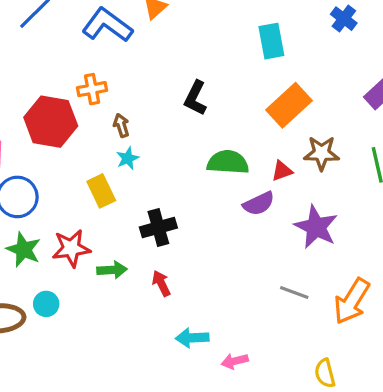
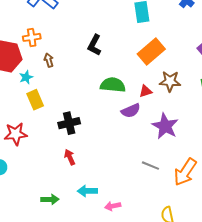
cyan star: (128, 158) -> (26, 77), moved
green arrow: (112, 270) -> (50, 199), moved

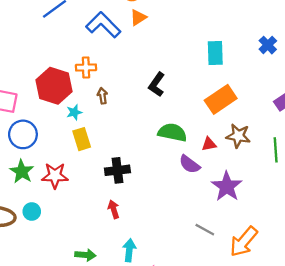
purple semicircle: (131, 111) -> (189, 164), turned 54
cyan arrow: (87, 191) -> (129, 250), turned 90

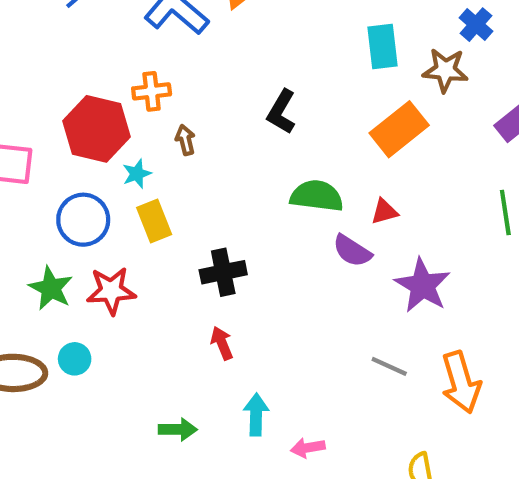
blue circle: (23, 134) -> (83, 220), moved
brown star: (238, 136) -> (445, 70), moved
orange arrow: (244, 242) -> (461, 382), turned -52

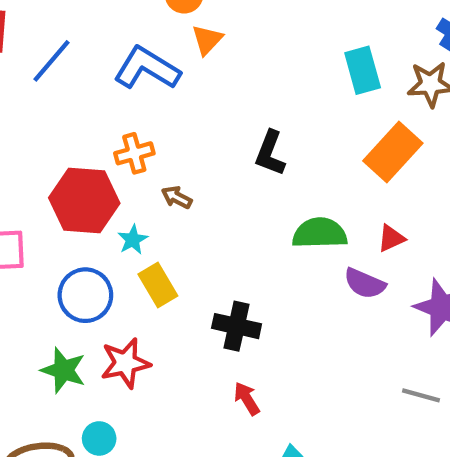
brown arrow: (185, 140) -> (177, 197), turned -40
black cross: (223, 272) -> (237, 326), turned 33

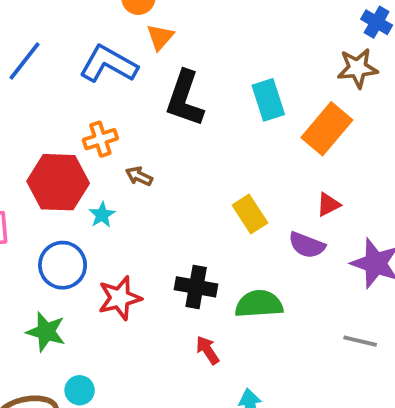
cyan rectangle: (363, 70) -> (268, 100), moved
black L-shape: (270, 153) -> (185, 99), moved, size x1.4
green semicircle: (320, 233) -> (259, 304), moved
yellow rectangle: (158, 285) -> (250, 214), moved
red star: (125, 363) -> (120, 298), moved

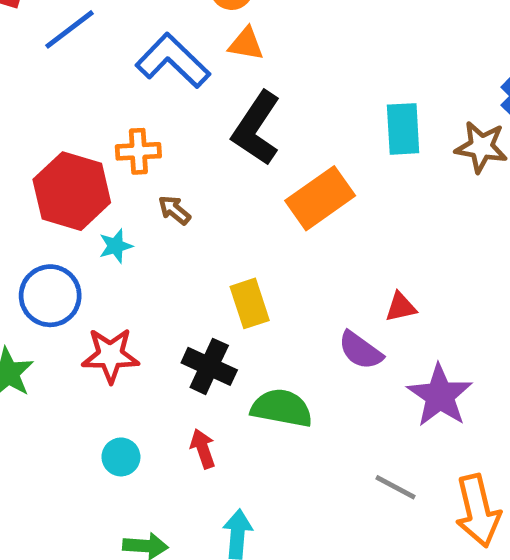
orange triangle: (160, 37) -> (246, 44), turned 44
cyan rectangle: (268, 100) -> (403, 129), moved
orange rectangle: (327, 129) -> (320, 198), moved
yellow rectangle: (250, 214) -> (250, 303), moved
cyan circle: (80, 390) -> (121, 457), moved

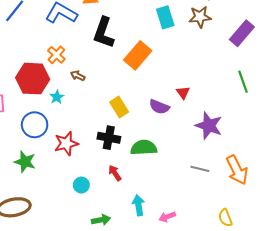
orange cross: (138, 151) -> (56, 55), turned -30
red triangle: (401, 307) -> (183, 93), turned -40
purple semicircle: (360, 350) -> (159, 107), moved

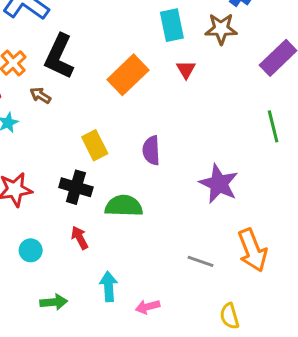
black L-shape: (104, 33) -> (59, 56), moved
red triangle: (183, 93) -> (186, 70), moved
purple semicircle: (159, 107) -> (151, 150), turned 60
gray line: (200, 169) -> (201, 261), moved

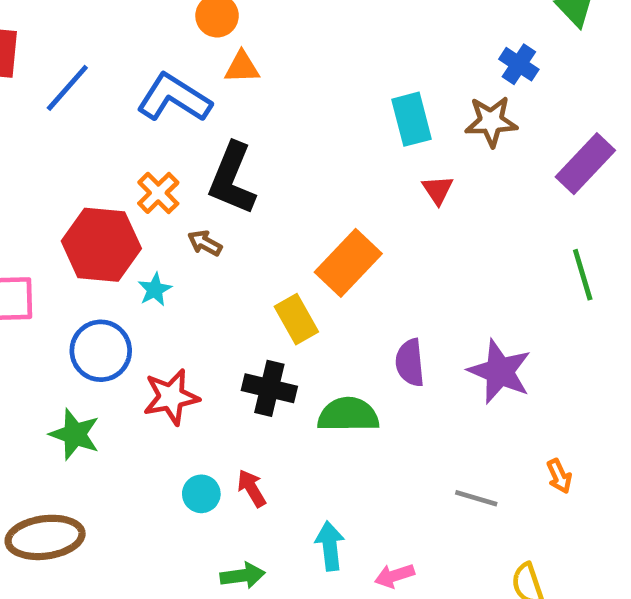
orange rectangle: (128, 75) -> (348, 263), moved
purple semicircle: (151, 150) -> (410, 363), moved
red arrow: (80, 238) -> (252, 488), moved
orange arrow: (252, 250) -> (559, 476), size x0.5

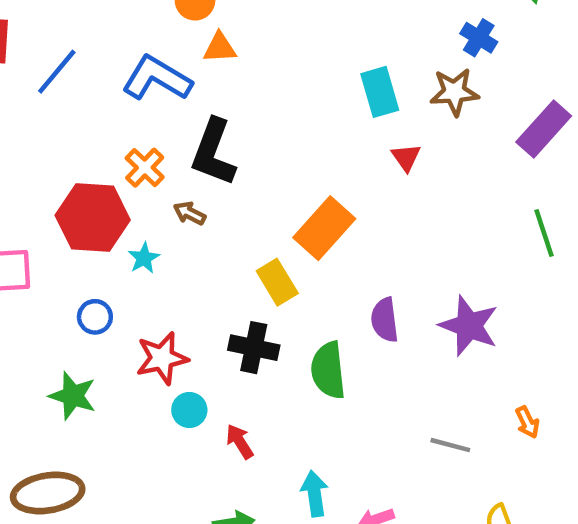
blue circle: (101, 351) -> (95, 317), size x0.6
green semicircle: (348, 415) -> (328, 370), turned -94
cyan circle: (201, 494) -> (189, 410), moved

